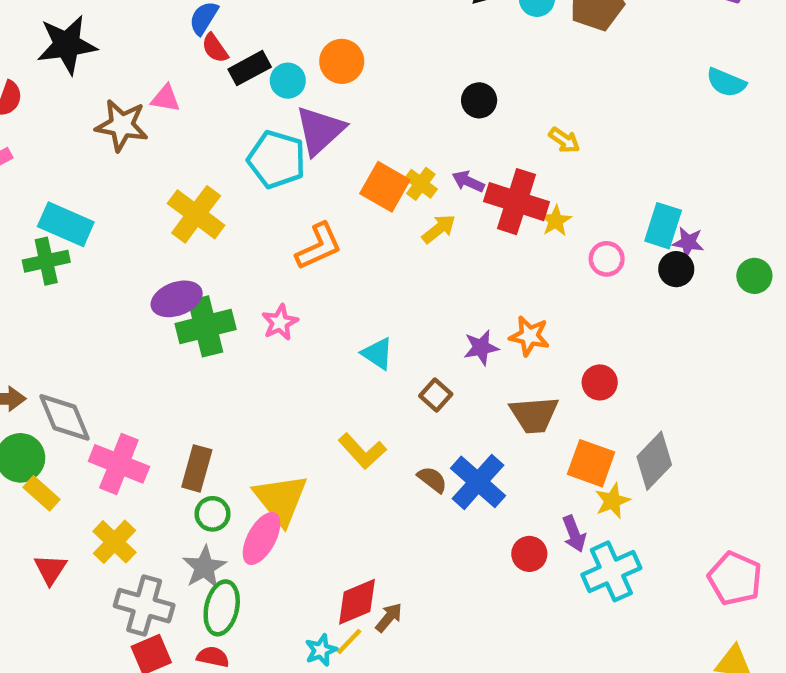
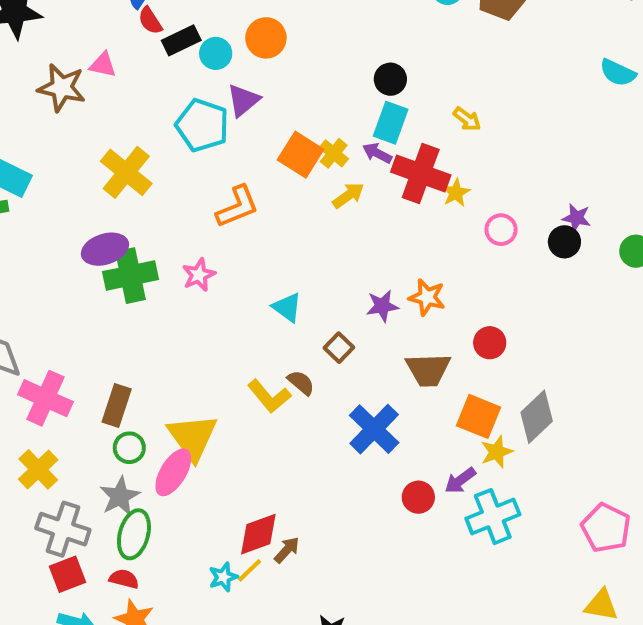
purple triangle: (320, 130) -> (243, 100), size x0.7
cyan rectangle: (663, 226) -> (391, 123), moved
brown semicircle: (432, 480) -> (301, 383), moved
purple arrow: (574, 534) -> (460, 480), turned 72

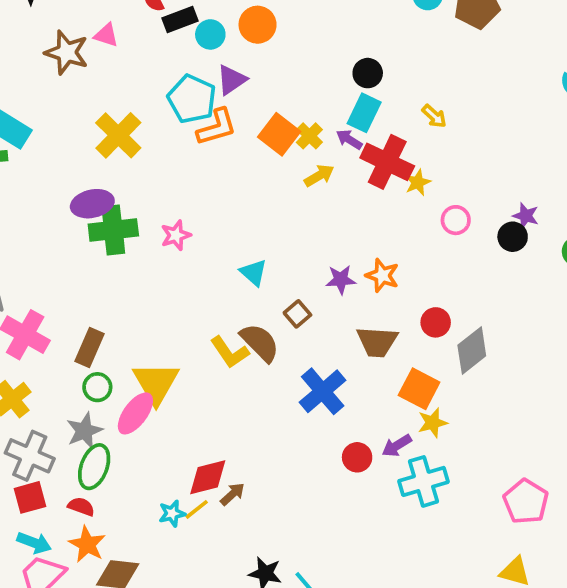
orange L-shape: (237, 207) -> (217, 127), moved
brown semicircle: (301, 383) -> (260, 343), size x1.6
gray diamond: (537, 417) -> (472, 351), moved

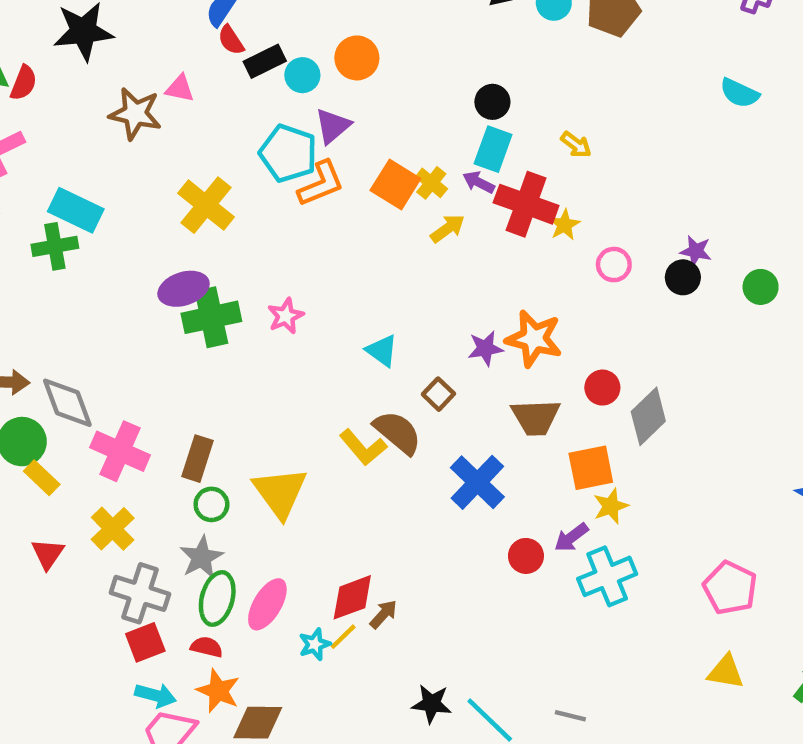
orange star: (382, 275) -> (534, 339), size x1.4
orange square: (419, 389) -> (591, 468), turned -33
pink ellipse: (135, 413) -> (267, 604), moved

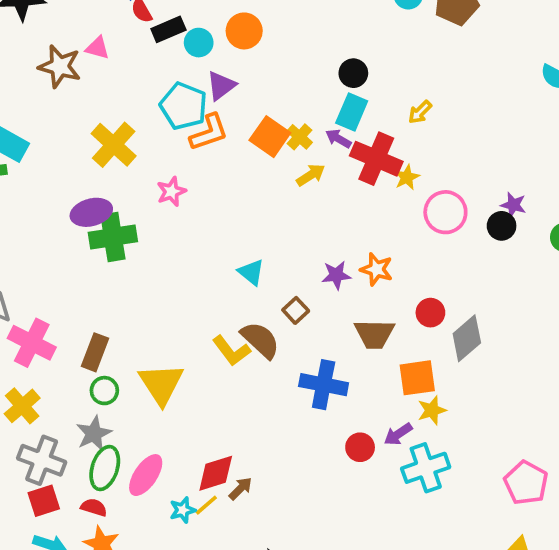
yellow arrow: (576, 145) -> (420, 112), turned 95
pink circle: (614, 265) -> (445, 212), size x1.5
pink star: (286, 316) -> (171, 192), moved
orange star: (534, 339) -> (377, 269), size x0.7
blue cross: (477, 482) -> (324, 385), turned -36

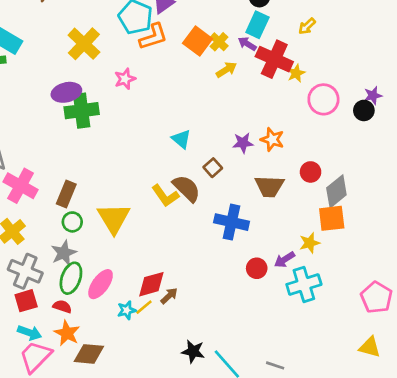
purple star: (513, 205) -> (373, 96), turned -30
orange square: (417, 378) -> (332, 218), moved

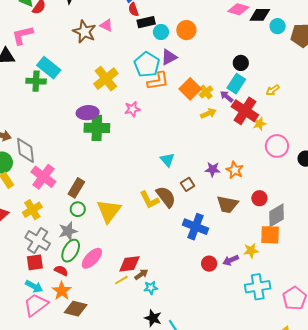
cyan cross: (304, 285) -> (258, 287), moved
cyan star: (127, 310) -> (151, 288), moved

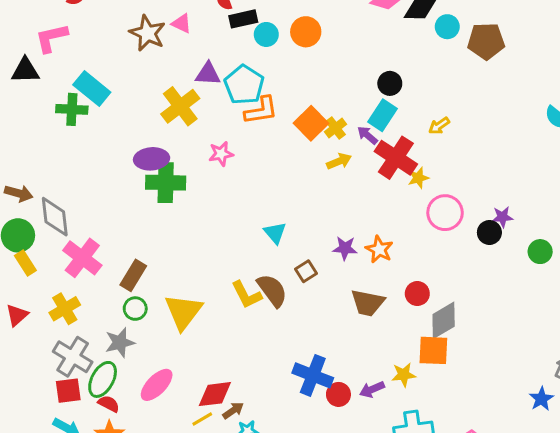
purple triangle: (169, 57) -> (208, 74), moved, turned 30
blue cross: (195, 227) -> (313, 375), moved
green ellipse: (71, 251) -> (103, 379), moved

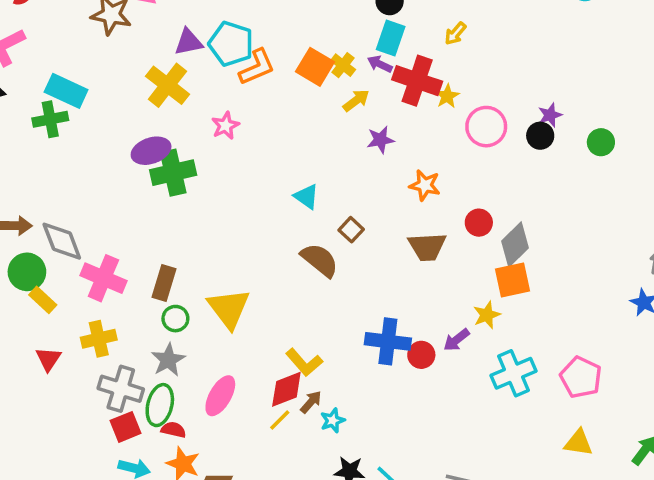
purple star: (345, 248) -> (380, 140), moved
yellow L-shape: (247, 295) -> (304, 362), moved
yellow cross: (65, 309) -> (99, 339), turned 32

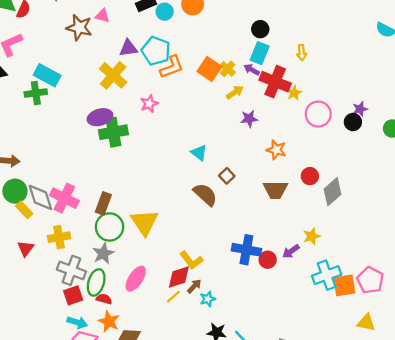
yellow arrow: (455, 34) -> (302, 53), turned -49
gray diamond: (62, 241) -> (40, 197), moved
orange square: (512, 280) -> (344, 285), moved
green circle: (175, 319) -> (110, 227), size x1.6

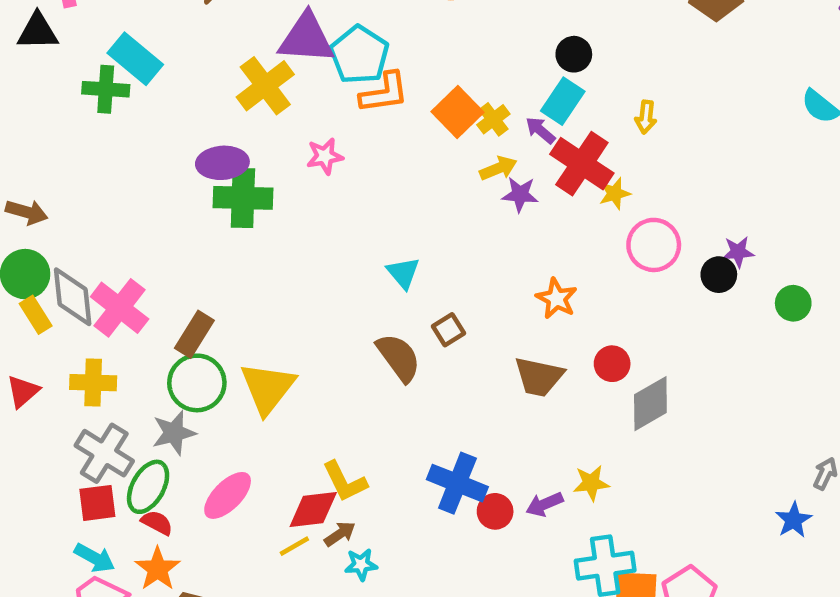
purple triangle: (128, 48) -> (306, 38), size x1.5
purple star: (249, 119) -> (520, 194), moved

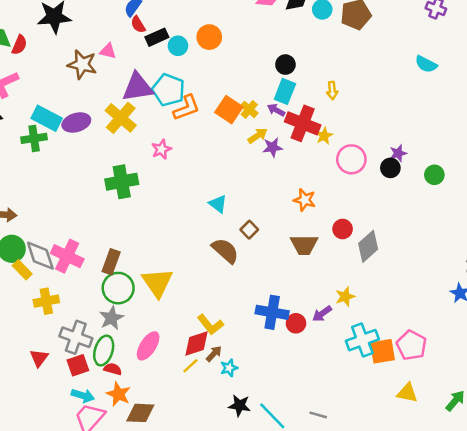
purple ellipse: (222, 163) -> (76, 122), moved
yellow cross: (93, 383) -> (46, 301), moved
red triangle: (23, 391) -> (39, 358), moved

